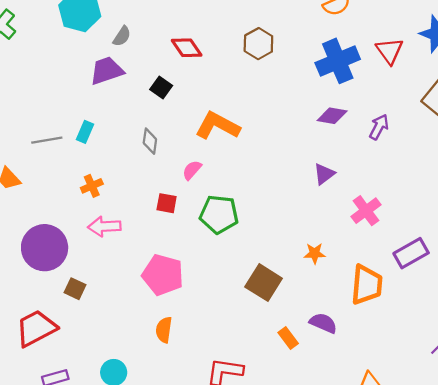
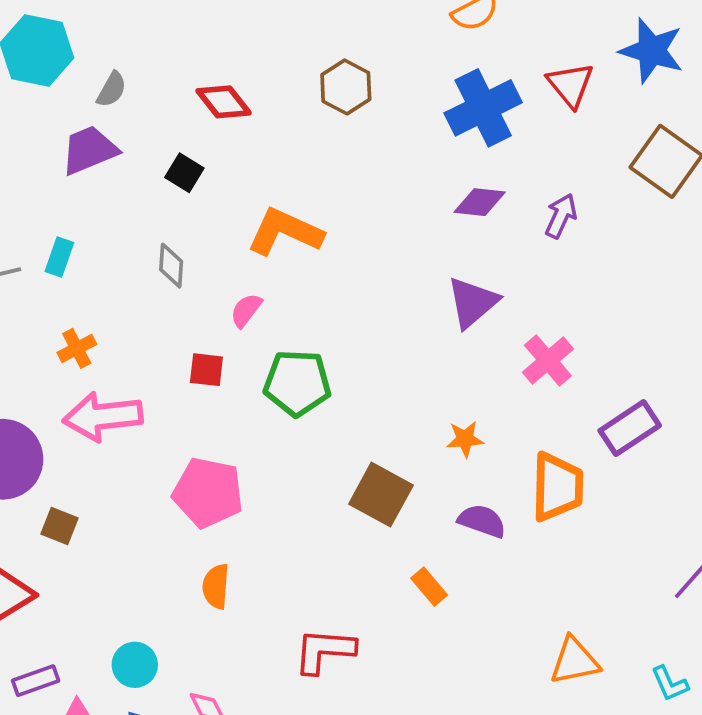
purple triangle: (324, 174) -> (472, 302), size x1.4
pink arrow: (104, 227) -> (103, 416), size x1.4
purple semicircle: (323, 323) -> (482, 521), moved

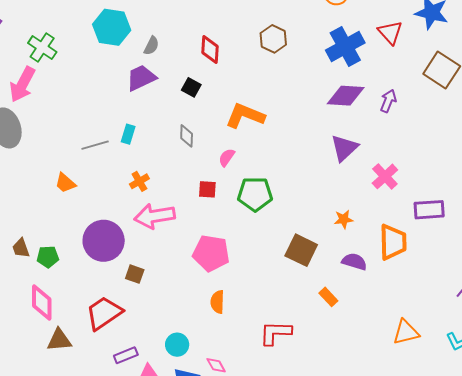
red diamond: (224, 102) -> (210, 50), turned 44
purple diamond: (480, 202) -> (346, 96), size x1.4
purple rectangle: (630, 428) -> (429, 210), turned 32

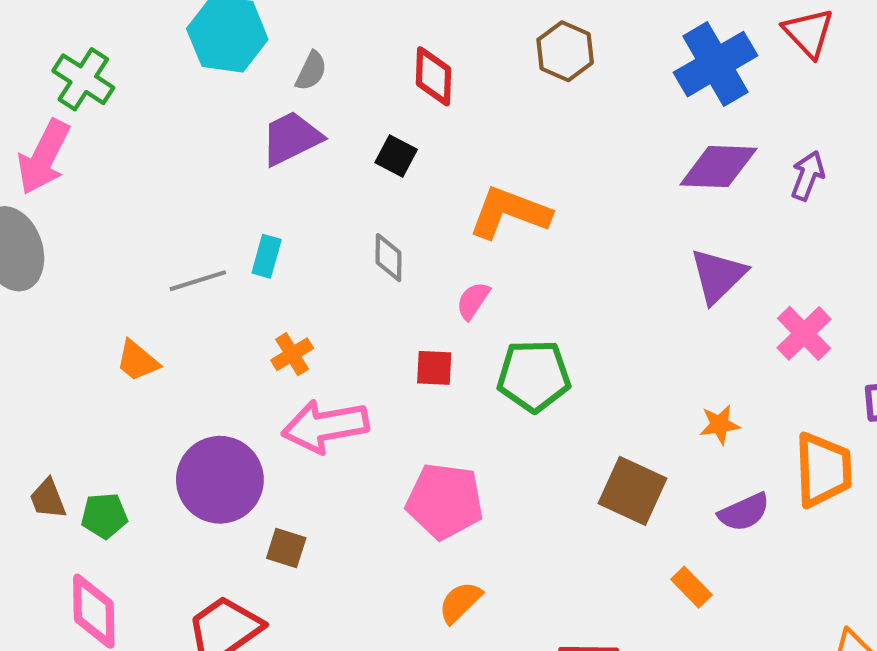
purple semicircle: (354, 262) -> (744, 512), turned 140
orange semicircle: (217, 302) -> (460, 602), turned 45

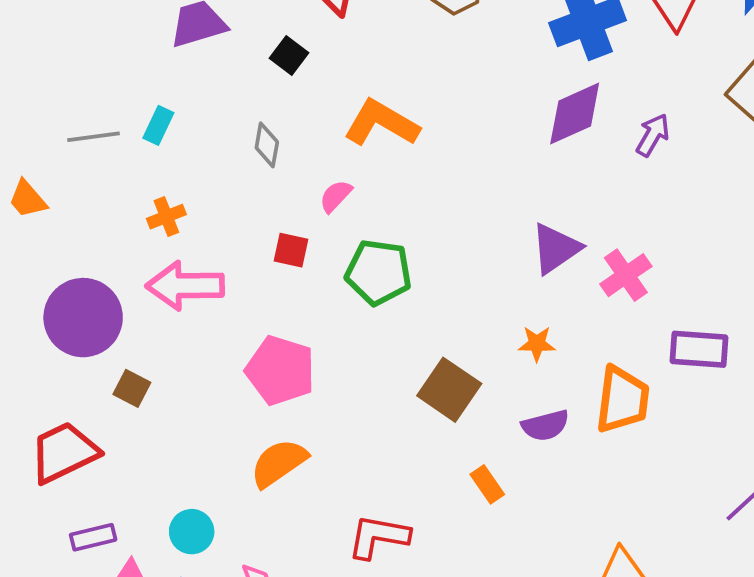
purple diamond: (718, 167) -> (575, 114), turned -36
purple triangle: (718, 276) -> (556, 248), moved
orange semicircle: (460, 602) -> (279, 463), size x1.4

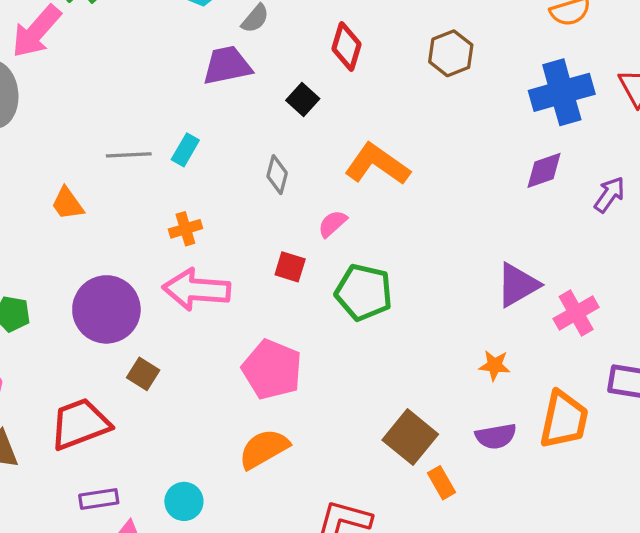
purple diamond: (575, 114) -> (544, 170), size x0.7
brown square: (449, 390) -> (410, 437), moved

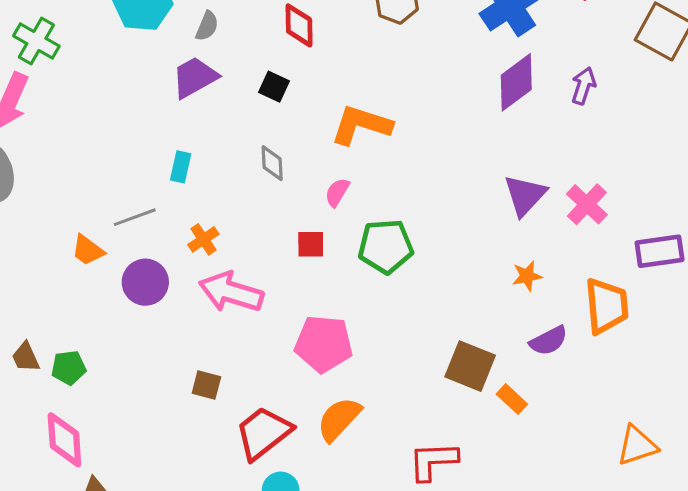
gray line: (129, 155) -> (135, 217), moved
purple diamond: (544, 170) -> (516, 82), size x1.4
pink arrow: (196, 290) -> (231, 292), turned 30
purple circle: (106, 309) -> (145, 282), moved, size x0.7
red trapezoid: (80, 424) -> (263, 433), moved

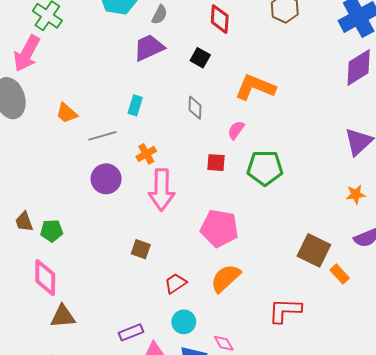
orange trapezoid: (88, 250) -> (67, 113), moved
pink arrow: (231, 292) -> (162, 190), turned -111
red trapezoid: (263, 433) -> (175, 283), size x0.6

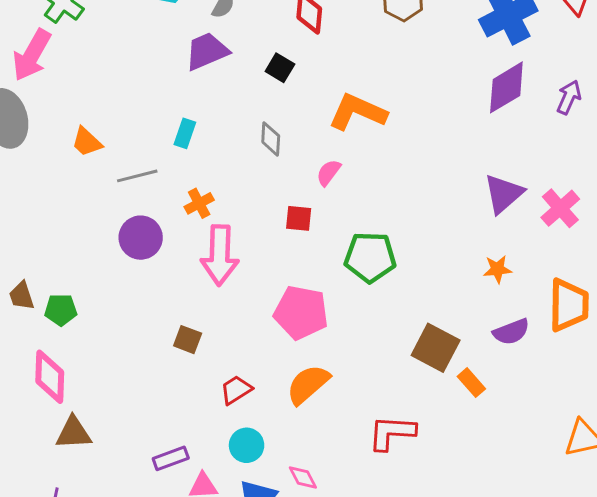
green pentagon: (265, 168) -> (370, 257), moved

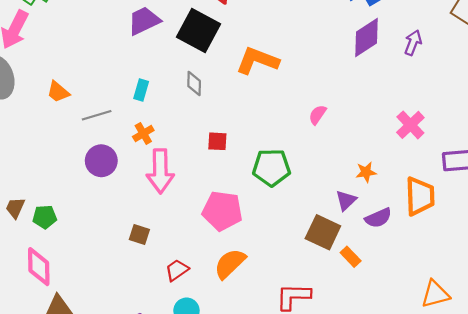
black square: (280, 68) -> (199, 31), size x2.0
cyan rectangle: (185, 133) -> (141, 90), moved
pink semicircle: (329, 173) -> (318, 115), moved
purple triangle: (504, 194) -> (346, 200), moved, size x0.7
brown trapezoid: (22, 296) -> (15, 208), turned 45

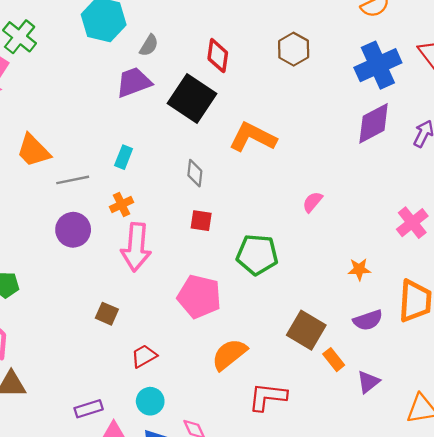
gray diamond: (194, 84) -> (195, 173), moved
orange trapezoid: (58, 92) -> (33, 151), size x1.4
purple triangle: (346, 200) -> (368, 382), moved
orange semicircle: (230, 264) -> (229, 354), moved

